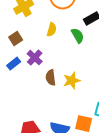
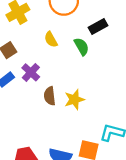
yellow semicircle: (52, 30) -> (51, 39), turned 136

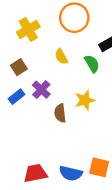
yellow star: (74, 100) -> (85, 100), moved

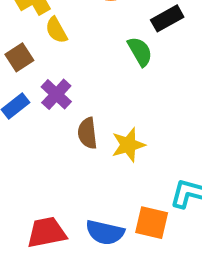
yellow semicircle: (61, 57) -> (56, 30), moved
yellow star: (85, 100) -> (128, 145), moved

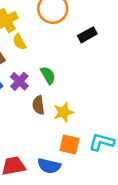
green semicircle: (140, 52) -> (48, 75), moved
orange square: (152, 223) -> (69, 144), moved

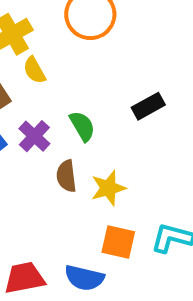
black rectangle: (87, 35) -> (148, 106), moved

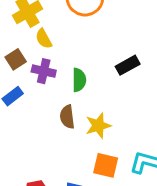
green semicircle: (82, 126) -> (79, 80), turned 30
purple cross: (34, 136) -> (44, 71), moved, turned -30

